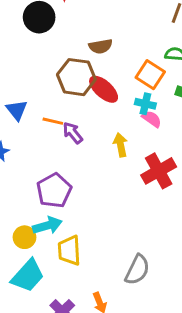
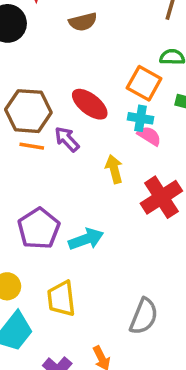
brown semicircle: (101, 46) -> (83, 22), moved
brown hexagon: (76, 77) -> (28, 111), moved
purple arrow: (73, 133) -> (67, 139), moved
cyan arrow: (47, 225) -> (86, 239), moved

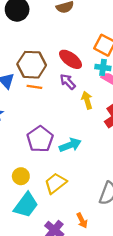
purple arrow: (67, 139) -> (68, 82), moved
yellow trapezoid: (61, 299) -> (56, 183), turned 60

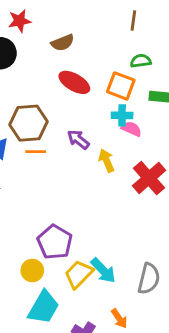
red ellipse: (71, 59) -> (74, 82), moved
purple pentagon: (40, 139) -> (55, 242), moved
cyan arrow: (70, 145) -> (103, 271), moved, turned 75

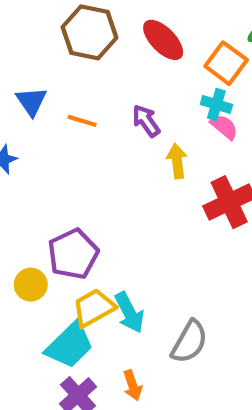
brown hexagon: (28, 123) -> (90, 32), moved
cyan trapezoid: (44, 307) -> (70, 345), moved

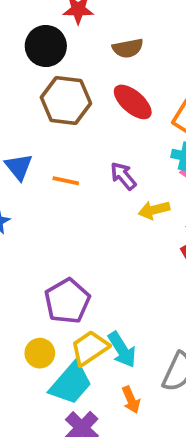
yellow arrow: (177, 161) -> (154, 210), turned -92
yellow circle: (31, 285) -> (40, 353), moved
orange arrow: (133, 385) -> (131, 400), moved

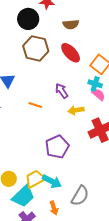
orange line: (66, 181) -> (35, 105), moved
purple pentagon: (67, 301) -> (57, 147), moved
cyan arrow: (122, 350) -> (52, 181), turned -36

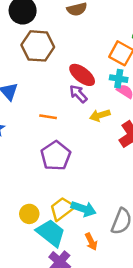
red ellipse: (71, 53) -> (82, 75), moved
purple pentagon: (57, 147) -> (56, 156), moved
cyan trapezoid: (23, 196) -> (51, 233), turned -90

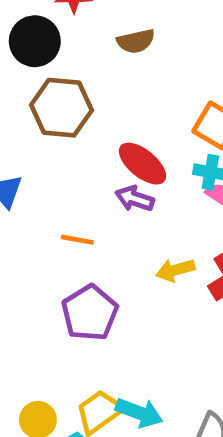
purple arrow: (78, 94) -> (135, 199), turned -30
yellow arrow: (100, 115) -> (175, 270), moved

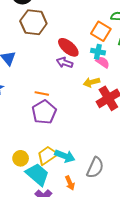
orange line: (77, 240) -> (42, 93), moved
yellow arrow: (175, 270) -> (92, 82), moved

